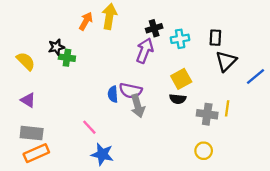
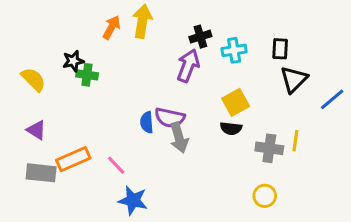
orange rectangle: (36, 153) -> (73, 159), moved

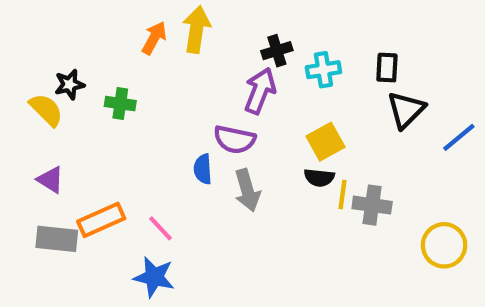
black star: (73, 61) -> (69, 84), moved
purple semicircle: (170, 118) -> (235, 139), moved
yellow line: (295, 141) -> (342, 195), moved
yellow circle: (265, 196) -> (444, 245), moved, size x1.4
blue star: (133, 200) -> (154, 277), moved

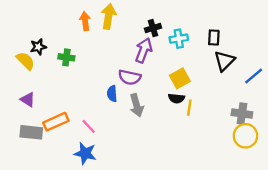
orange arrow: (154, 38) -> (85, 21), turned -36
gray cross: (372, 205) -> (242, 114), moved

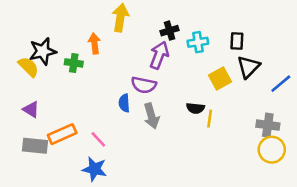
orange arrow: (85, 21) -> (94, 44), moved
black star: (38, 47) -> (43, 51), size x1.5
yellow square: (180, 78) -> (220, 78), moved

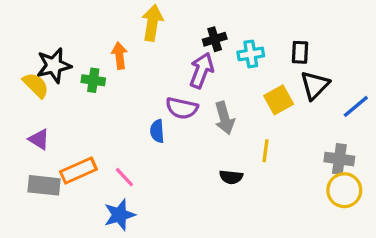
black semicircle: (195, 108) -> (231, 177), moved
gray arrow: (151, 116) -> (224, 118), moved
blue star: (94, 169) -> (119, 215), turned -30

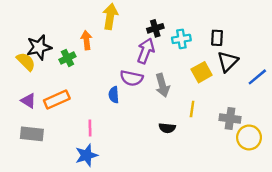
green cross: (93, 80) -> (67, 58), turned -35
gray cross: (339, 159) -> (230, 118), moved
orange rectangle: (78, 170) -> (57, 100), moved
pink line: (124, 177) -> (90, 128), turned 42

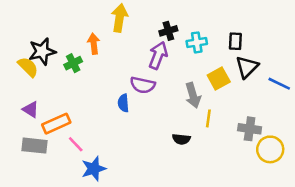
blue line: (257, 77) -> (279, 84), turned 66
gray arrow: (162, 85) -> (193, 95), moved
orange rectangle: (57, 100) -> (56, 124), moved
pink line: (90, 128) -> (76, 144), moved, turned -42

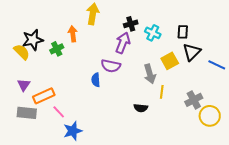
cyan cross: (197, 42) -> (153, 33), turned 35
purple triangle: (31, 109) -> (24, 85), turned 32
gray cross: (250, 129) -> (194, 100), turned -36

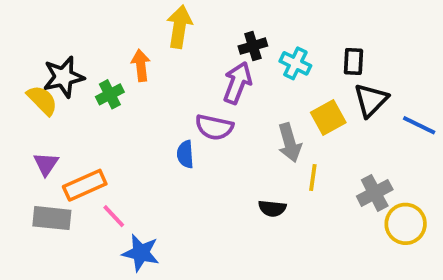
blue star: (73, 131) -> (141, 253), turned 30

